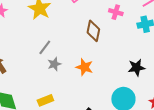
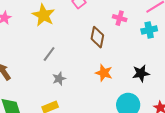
gray star: (54, 64) -> (59, 79), moved
orange star: (84, 67) -> (104, 73), moved

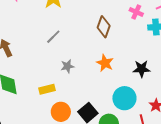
pink cross: (120, 18) -> (136, 12), moved
gray star: (59, 79) -> (67, 66), moved

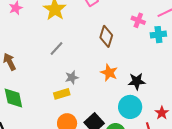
black star: (142, 69) -> (137, 81), moved
yellow rectangle: (47, 89) -> (62, 94), moved

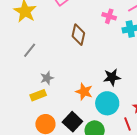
orange star: (109, 73) -> (84, 92), moved

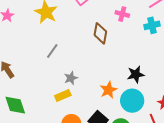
pink cross: (109, 16) -> (122, 14), moved
orange star: (84, 92) -> (109, 90), turned 30

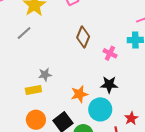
pink cross: (122, 14) -> (110, 53), moved
gray line: (52, 51) -> (24, 33), moved

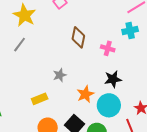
gray star: (45, 75) -> (60, 75), moved

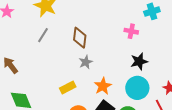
brown diamond: (78, 37) -> (80, 38), moved
orange star: (85, 94) -> (103, 86), moved

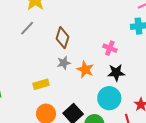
pink cross: (131, 31) -> (110, 48), moved
orange star: (103, 86) -> (85, 69), moved, turned -30

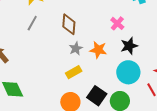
pink cross: (110, 48) -> (117, 23), turned 32
yellow rectangle: (41, 84) -> (74, 72), moved

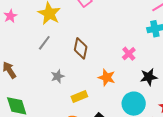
black star: (129, 46) -> (149, 77), moved
gray star: (76, 48) -> (58, 76), moved

